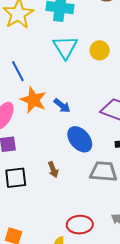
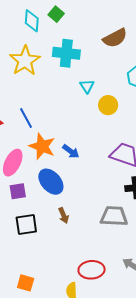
cyan triangle: (65, 47) -> (87, 86), moved, size x0.6
yellow circle: (100, 50) -> (108, 105), moved
blue ellipse: (80, 139) -> (51, 182), moved

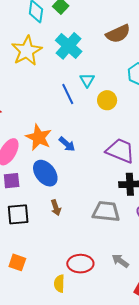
cyan cross: (66, 53) -> (69, 46), turned 32
blue line: (26, 118) -> (68, 94), moved
orange square: (26, 283) -> (17, 262), moved

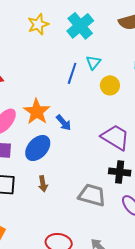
yellow star: (27, 51) -> (38, 24), size x0.7
blue line: (68, 94) -> (72, 73), turned 35
blue ellipse: (45, 173) -> (38, 148), turned 72

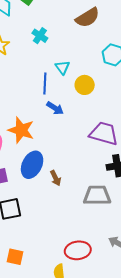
cyan cross: (80, 26) -> (40, 36), size x0.6
blue arrow: (64, 123) -> (55, 108), moved
brown arrow: (43, 184) -> (56, 178), moved

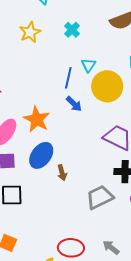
yellow circle: (85, 85) -> (107, 86), size x1.6
gray trapezoid: (97, 195) -> (100, 197), turned -36

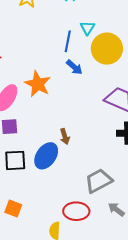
blue ellipse: (41, 155) -> (46, 156), moved
gray trapezoid: (100, 197) -> (99, 181), moved

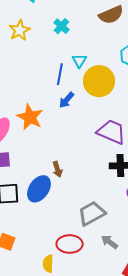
blue arrow: (74, 67) -> (67, 100), turned 90

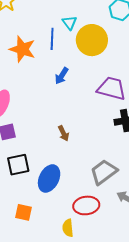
blue arrow: (67, 100) -> (62, 76), moved
orange star: (30, 117) -> (22, 49), moved
blue ellipse: (39, 189) -> (49, 178), moved

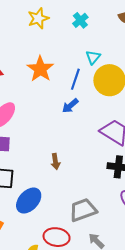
blue line: (52, 39) -> (75, 79), moved

